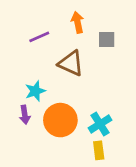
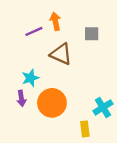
orange arrow: (78, 22) -> (55, 21), moved
cyan cross: (100, 124) -> (103, 107), moved

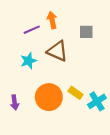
cyan star: (30, 78) -> (29, 61), moved
purple arrow: (21, 98) -> (15, 102), moved
yellow rectangle: (85, 129) -> (76, 93), moved, turned -48

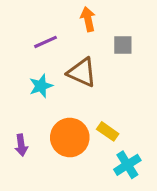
orange arrow: (52, 20) -> (88, 19), moved
cyan cross: (97, 101) -> (127, 165), moved

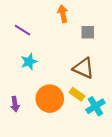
purple line: (45, 42) -> (23, 30), moved, turned 56
brown triangle: (82, 72) -> (83, 68), moved
cyan cross: (127, 165) -> (95, 106), moved

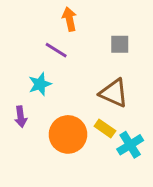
orange arrow: (63, 14) -> (69, 19), moved
purple line: (23, 30) -> (56, 50), moved
purple arrow: (15, 104) -> (21, 117), moved

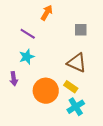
orange arrow: (69, 19) -> (47, 13), turned 42
purple line: (56, 50) -> (28, 34), moved
cyan cross: (130, 145) -> (76, 107), moved

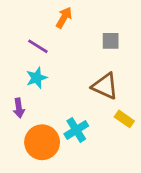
yellow rectangle: (71, 87) -> (124, 119), moved
orange circle: (46, 91) -> (42, 142), moved
cyan cross: (76, 107) -> (76, 130), moved

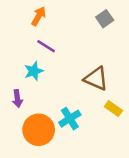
orange arrow: (64, 18) -> (39, 16), moved
gray square: (111, 41) -> (105, 19), moved, turned -35
purple line: (38, 46) -> (46, 46), moved

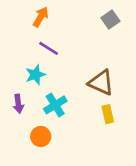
yellow rectangle: (113, 109) -> (108, 114), moved, turned 42
cyan cross: (70, 119) -> (55, 105), moved
orange circle: (39, 130) -> (41, 136), size x0.6

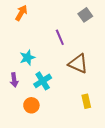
orange arrow: (41, 17) -> (21, 13), moved
purple line: (49, 48) -> (60, 37), moved, turned 35
yellow rectangle: (108, 114) -> (86, 101), moved

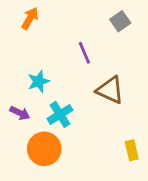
purple arrow: (14, 80) -> (20, 113), turned -56
yellow rectangle: (86, 101) -> (132, 150), moved
orange circle: (31, 105) -> (44, 149), size x1.5

